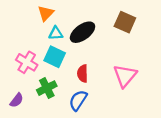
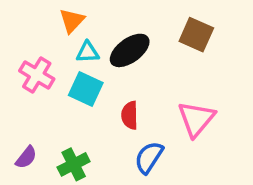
pink cross: (27, 62) -> (37, 75), moved
green cross: (47, 88) -> (74, 164), moved
blue semicircle: (78, 100) -> (149, 157), moved

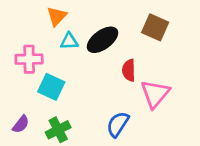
pink cross: (37, 75) -> (29, 59), turned -32
cyan square: (86, 89) -> (51, 87), moved
red semicircle: (130, 115) -> (129, 70), moved

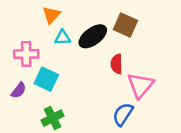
brown square: (155, 27) -> (125, 25), moved
purple semicircle: (21, 124) -> (19, 90), moved
blue semicircle: (118, 124) -> (123, 114), moved

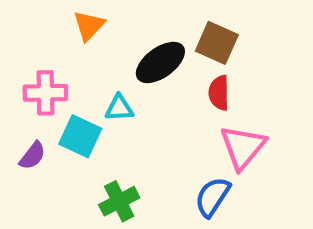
cyan triangle: (63, 38) -> (119, 108), moved
red semicircle: (117, 64) -> (219, 93), moved
green cross: (53, 118) -> (119, 201), moved

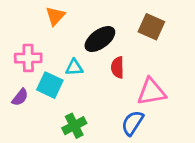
brown square: (217, 43) -> (151, 27), moved
red semicircle: (219, 93) -> (118, 67), moved
pink triangle: (243, 147) -> (151, 92), turned 40

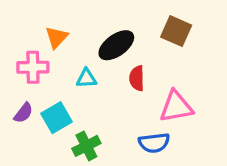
orange triangle: (55, 16) -> (57, 37), moved
cyan square: (50, 85) -> (57, 118), moved, turned 35
blue semicircle: (132, 123) -> (154, 143), turned -130

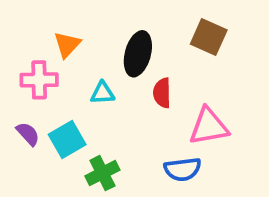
black ellipse: (116, 45) -> (138, 54), turned -39
purple semicircle: (23, 113) -> (28, 134), turned -80

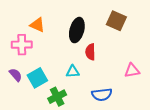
orange triangle: (67, 44) -> (37, 25), turned -49
cyan triangle: (102, 93) -> (73, 72), moved
pink triangle: (209, 126) -> (132, 71), moved, size x0.7

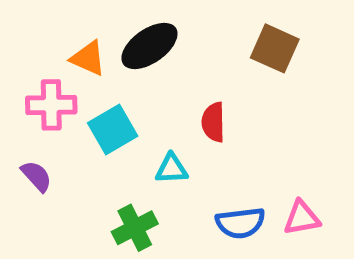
black ellipse: (77, 30) -> (149, 46), moved, turned 40
pink triangle: (132, 71) -> (302, 218), moved
cyan square: (37, 78) -> (113, 130), moved

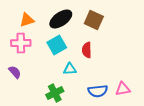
brown square: (275, 48) -> (94, 20), moved
orange triangle: (88, 58) -> (27, 20), moved, turned -42
cyan square: (113, 130) -> (57, 45), moved

